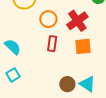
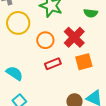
red rectangle: (52, 44) -> (53, 64), turned 70

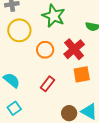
red rectangle: (53, 64) -> (48, 84), moved, turned -35

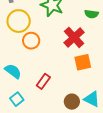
orange circle: (45, 50) -> (31, 41), moved
red rectangle: (48, 84) -> (43, 81), moved

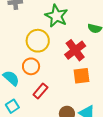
yellow circle: (19, 21) -> (38, 41), moved
orange circle: (31, 41) -> (31, 66), moved

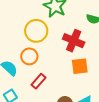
red cross: (75, 50) -> (74, 41), turned -30

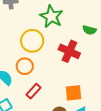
orange square: (80, 66) -> (74, 93), moved

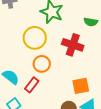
orange circle: (25, 66) -> (42, 64), moved
red rectangle: (33, 91) -> (32, 85), moved

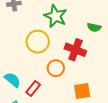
orange circle: (42, 64) -> (56, 68), moved

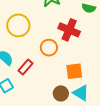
yellow circle: (38, 42) -> (18, 25), moved

